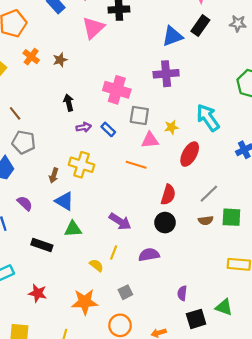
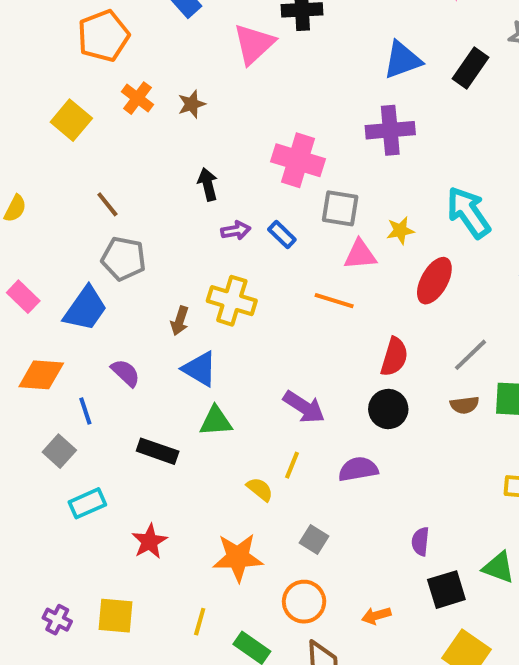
black rectangle: (200, 26) -> (471, 68), moved
gray square: (125, 292) -> (314, 539), turned -32
red star: (38, 293) -> (150, 541), turned 30

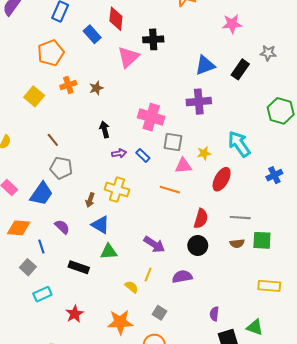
orange cross: (138, 98) -> (68, 85), turned 35
gray line: (471, 355) -> (240, 218), turned 48

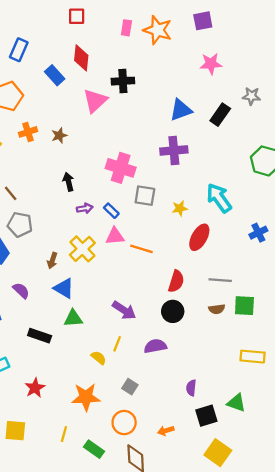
pink triangle: (183, 166) -> (115, 236), moved
yellow cross: (117, 190) -> (82, 249), turned 30

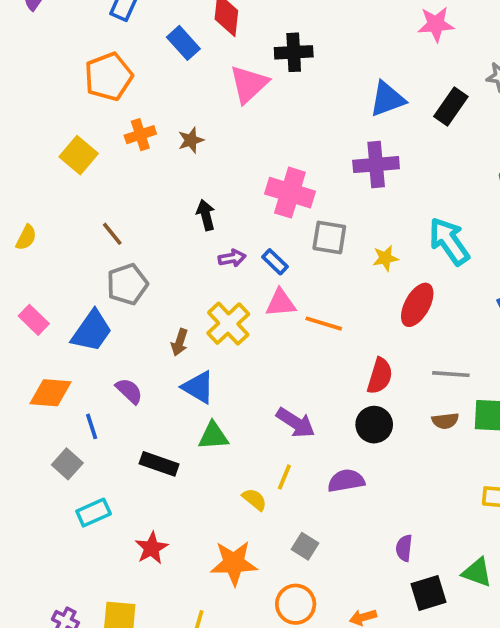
gray pentagon: (20, 225) -> (127, 284), turned -30

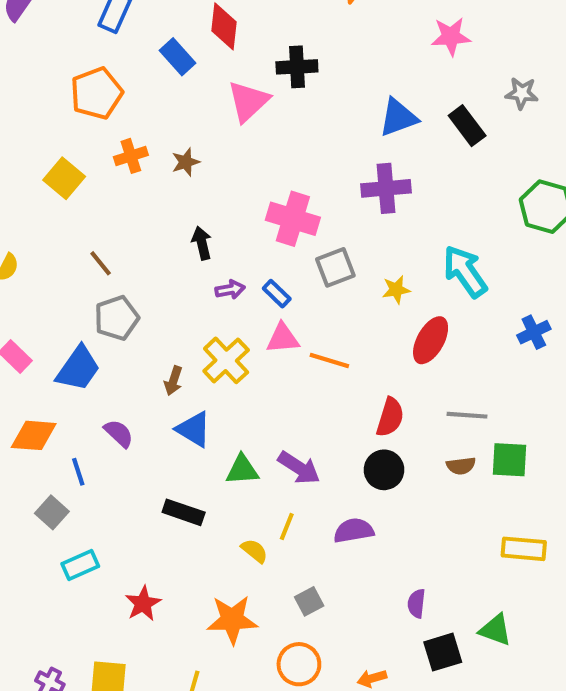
black rectangle: (451, 107) -> (467, 126), turned -72
gray square: (329, 237) -> (335, 267), turned -30
green triangle: (213, 436) -> (242, 470), moved
black rectangle: (159, 464) -> (184, 512), moved
gray square: (305, 546) -> (309, 601), turned 30

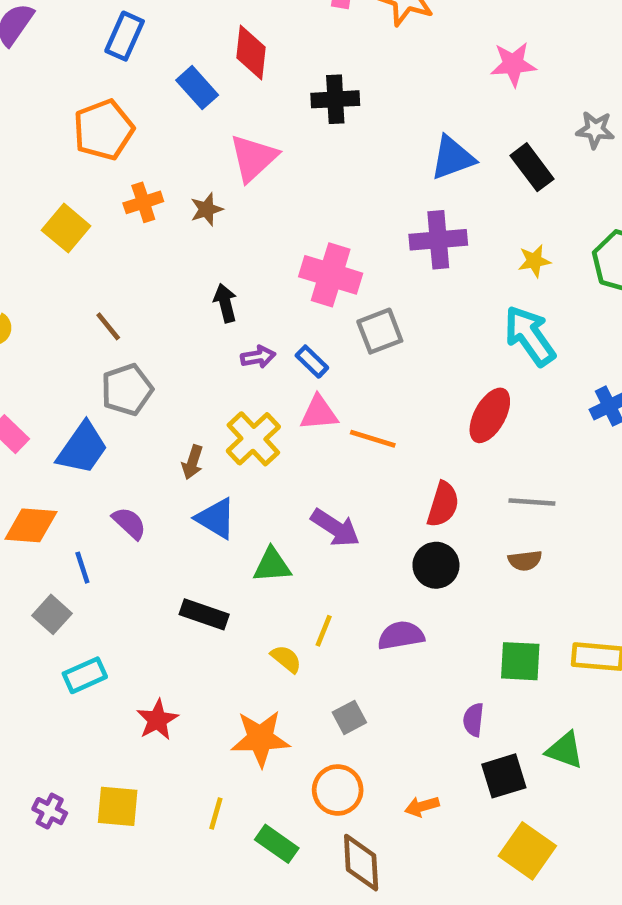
pink triangle: (248, 101) -> (253, 158), moved
yellow star: (396, 290) -> (534, 261), moved
green square: (510, 460) -> (520, 661), moved
purple arrow: (299, 468) -> (335, 528), moved

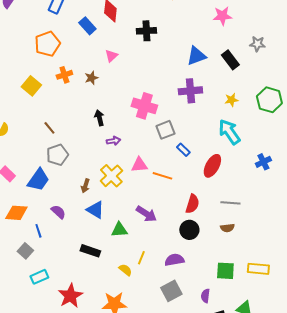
pink triangle: (253, 158) -> (111, 56), size x0.6
blue rectangle: (312, 362) -> (183, 150), moved
gray square: (349, 717) -> (171, 291), moved, size x1.5
red star: (157, 720) -> (70, 296), size x1.4

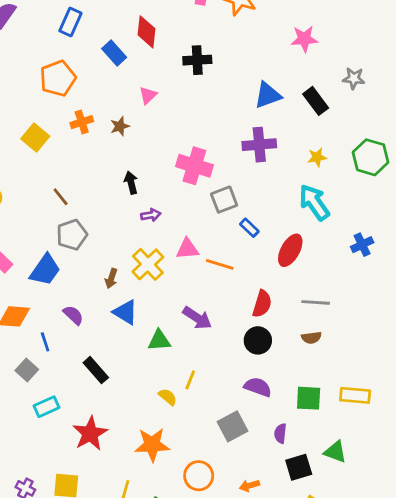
black rectangle: (90, 251) -> (96, 370), moved, turned 30
purple semicircle: (174, 260) -> (258, 387), moved, turned 30

